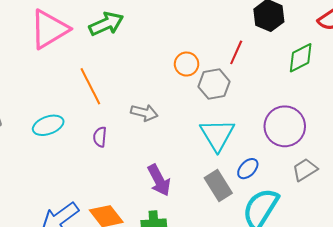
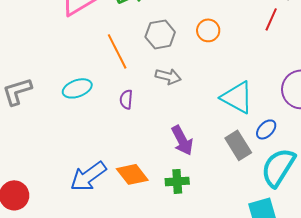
red line: (236, 52) -> (271, 19), moved
gray hexagon: (214, 84) -> (160, 34), moved
cyan triangle: (217, 135) -> (237, 97), turned -30

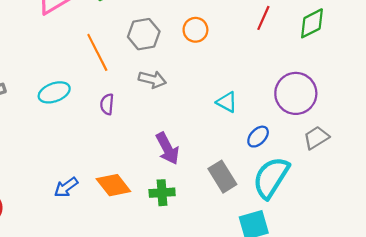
cyan triangle: (237, 97) -> (227, 102), size x0.6
gray rectangle: (238, 145) -> (222, 177), moved
blue arrow: (88, 176) -> (66, 187), size x0.6

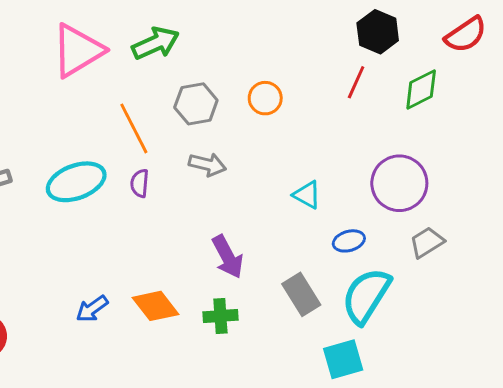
cyan ellipse: (54, 92) -> (76, 182), size x1.4
purple semicircle: (107, 104) -> (140, 183), moved
blue ellipse: (258, 137) -> (349, 241), turned 30

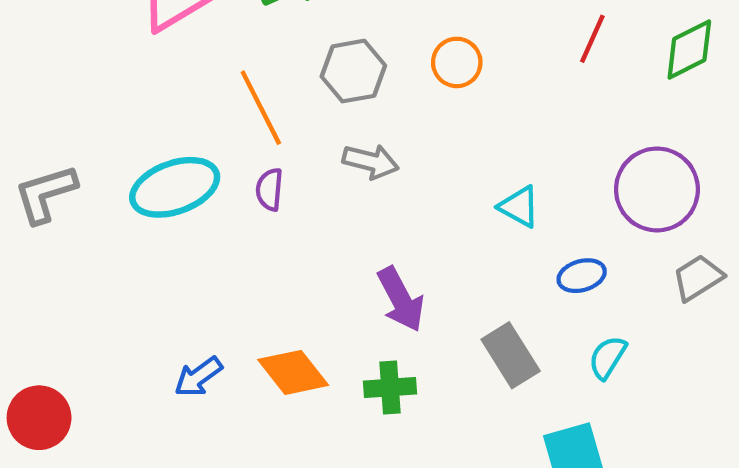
cyan semicircle: (366, 296) -> (607, 357), size x0.5

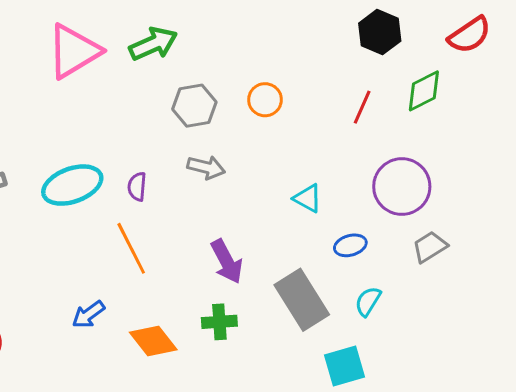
red line: (592, 39) -> (362, 107), moved
orange line: (261, 108) -> (131, 248), moved
gray rectangle: (511, 355) -> (302, 300), size x1.4
orange diamond: (293, 372) -> (153, 341), moved

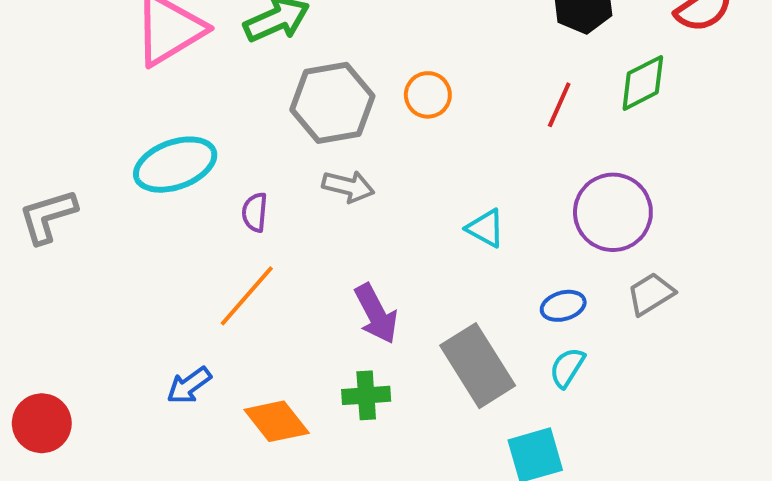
gray hexagon: (194, 106) -> (332, 103), size x1.4
cyan ellipse: (72, 185) -> (175, 165), moved
blue ellipse: (350, 245) -> (563, 306), moved
orange line: (131, 248) -> (247, 296), turned 68

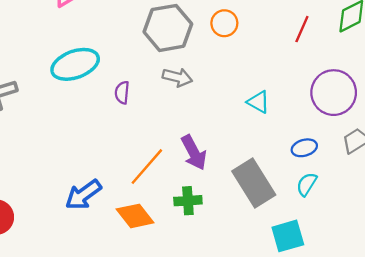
orange line: (247, 296) -> (147, 167), moved
blue arrow: (189, 385) -> (83, 195), size x1.4

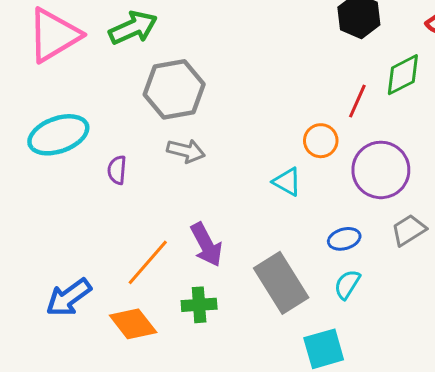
orange circle: (224, 23) -> (321, 141), moved
red line: (302, 29) -> (357, 101), moved

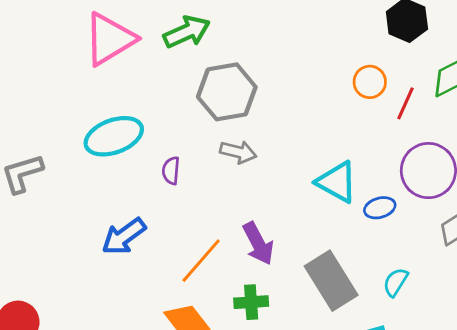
orange circle: (321, 141) -> (370, 82), moved
cyan triangle: (287, 182) -> (337, 182), size x1.5
blue ellipse: (344, 239) -> (380, 208), moved
blue arrow: (69, 298) -> (124, 236), moved

